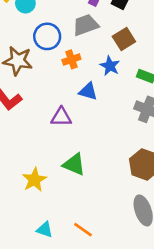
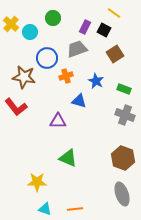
brown square: (124, 39) -> (115, 54), moved
yellow star: (34, 180) -> (37, 182), moved, turned 30
orange line: (83, 230) -> (75, 209), turned -42

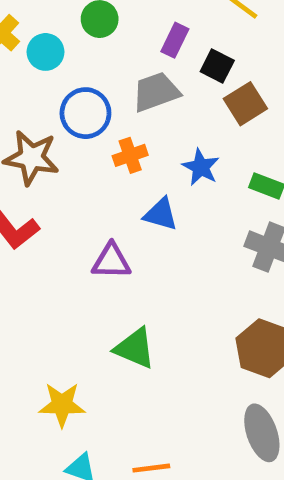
black square: (104, 30) -> (217, 66), moved

